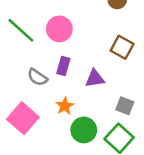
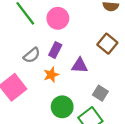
gray semicircle: (37, 77) -> (32, 55), turned -84
orange star: (65, 106) -> (51, 75), moved

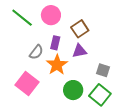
brown square: (107, 44) -> (80, 29), moved, turned 30
orange star: (51, 75) -> (57, 65), size x1.5

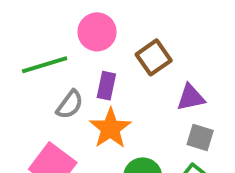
green line: (22, 18) -> (45, 65), moved, turned -55
purple triangle: (79, 51) -> (191, 98), moved

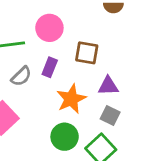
brown square: (154, 57) -> (87, 53), turned 35
orange star: (110, 128) -> (71, 99), moved

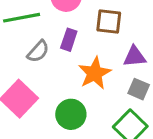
green circle: (65, 137) -> (71, 114), moved

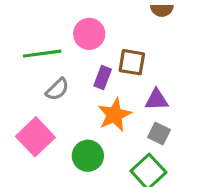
purple rectangle: (69, 40) -> (103, 78), moved

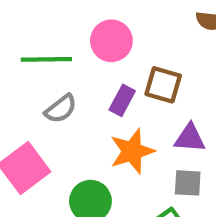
gray square: (159, 133) -> (188, 183), turned -30

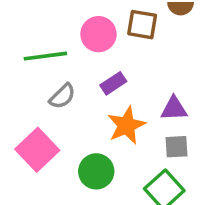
brown square: (163, 85) -> (142, 25), moved
purple rectangle: (122, 100) -> (113, 83), turned 35

